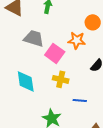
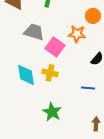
yellow cross: (61, 79) -> (50, 73), moved
blue line: (80, 100) -> (88, 88), moved

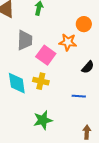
gray trapezoid: (34, 32) -> (25, 40), turned 75
green star: (52, 112) -> (43, 120), turned 30

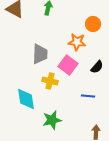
gray trapezoid: (25, 40) -> (40, 54), moved
pink square: (46, 55) -> (68, 65), moved
cyan diamond: (17, 83) -> (26, 99), moved

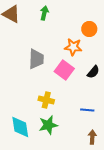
yellow cross: (50, 81) -> (46, 100), moved
blue line: (88, 96) -> (87, 110), moved
cyan diamond: (26, 99) -> (20, 127), moved

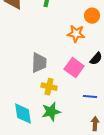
gray trapezoid: (36, 59) -> (39, 63), moved
pink square: (64, 70) -> (74, 68), moved

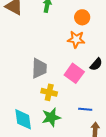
orange circle: (92, 16) -> (82, 17), moved
blue line: (90, 97) -> (85, 109), moved

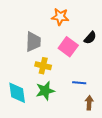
orange star: (76, 39) -> (60, 17), moved

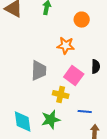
black semicircle: (90, 38) -> (96, 67), turned -40
yellow cross: (43, 66) -> (61, 95), moved

